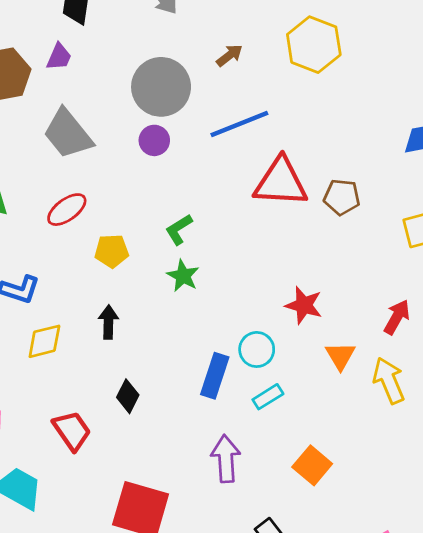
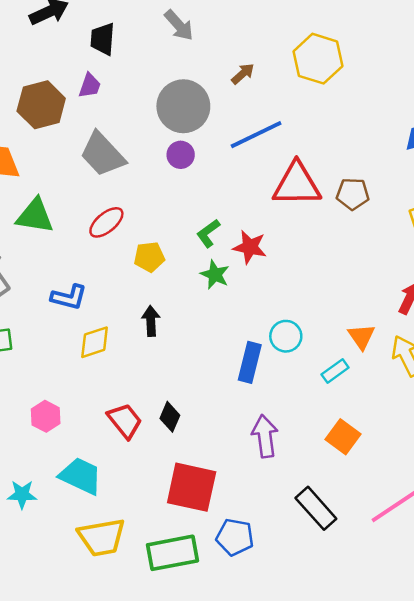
red star: (304, 305) -> (250, 247), moved
black diamond: (128, 396) -> (170, 417), moved
cyan rectangle: (268, 397) -> (335, 371), moved

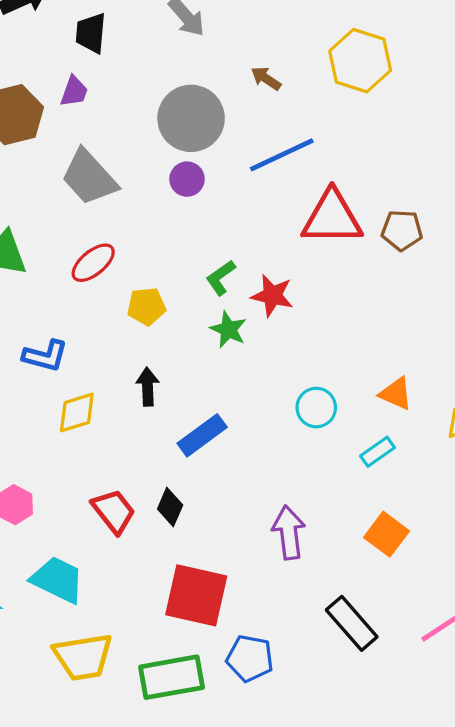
brown arrow: (243, 74) -> (266, 78), turned -105
orange triangle: (361, 337) -> (396, 394), moved, turned -32
blue rectangle: (250, 362) -> (202, 435), moved, turned 39

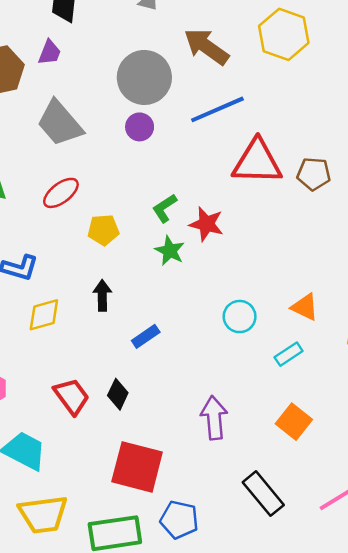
brown arrow: (266, 78) -> (206, 47), size x1.8
blue rectangle: (202, 435) -> (146, 336), size x0.7

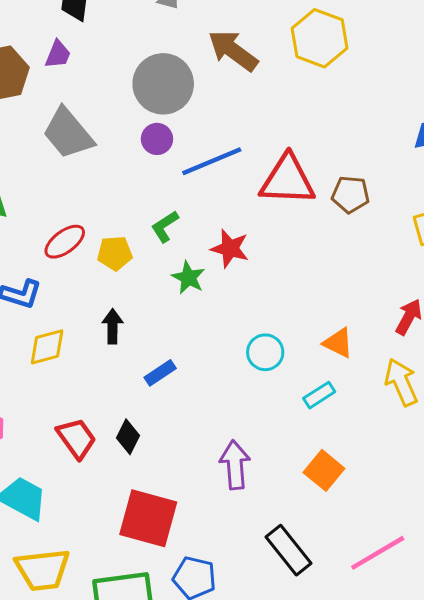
blue line: (217, 109) -> (212, 161), moved
red ellipse: (61, 193) -> (65, 242), moved
green L-shape: (165, 208) -> (165, 226), moved

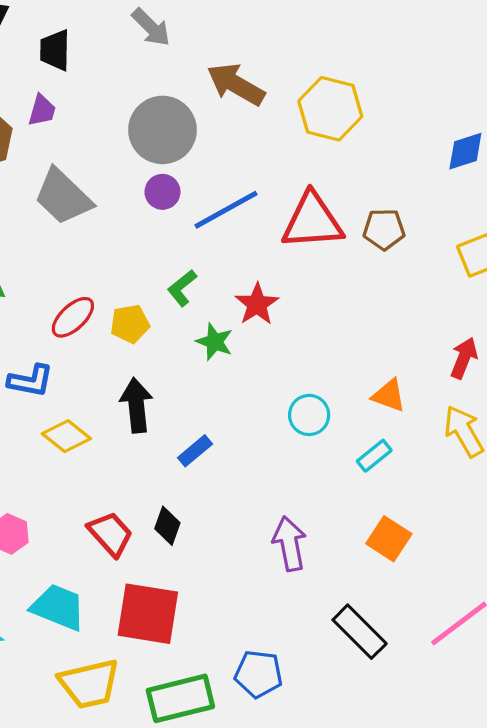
yellow hexagon: (320, 38) -> (330, 109), moved
red star: (230, 248) -> (257, 304), turned 30
black arrow: (112, 326) -> (136, 405), size x1.4
yellow diamond: (47, 347) -> (66, 436), turned 60
red square: (148, 518) -> (148, 614), moved

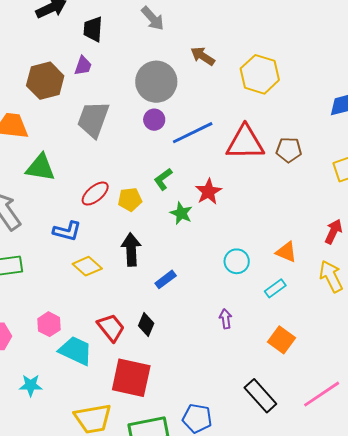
brown arrow: (236, 84) -> (203, 56), size x0.7
gray trapezoid: (63, 197) -> (93, 119), turned 63
purple arrow: (290, 544) -> (226, 319), moved, size x0.6
cyan trapezoid: (58, 607) -> (76, 351), moved

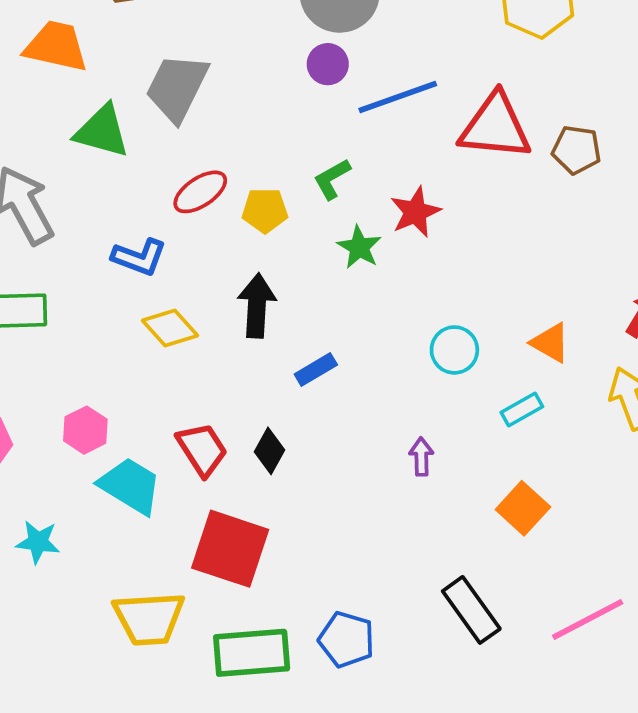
gray trapezoid: (93, 119) -> (177, 88), moved

